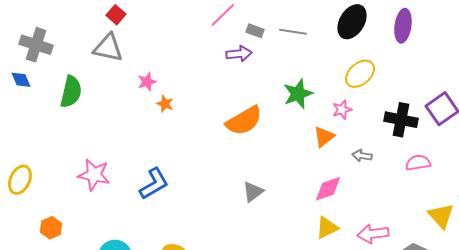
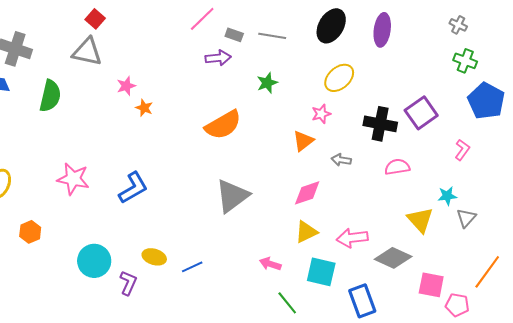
green star: (298, 94) -> (267, 83), moved, size x0.7
gray triangle: (253, 192) -> (232, 196), size x1.6

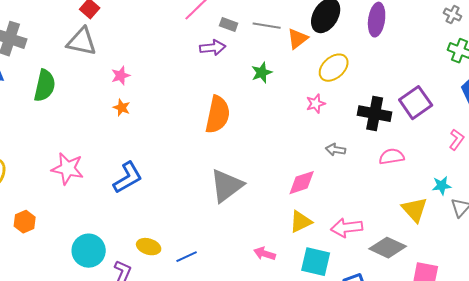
orange star: (144, 108) -> (122, 108), moved
orange semicircle: (223, 125) -> (218, 115), turned -48
orange triangle: (303, 141) -> (298, 39), moved

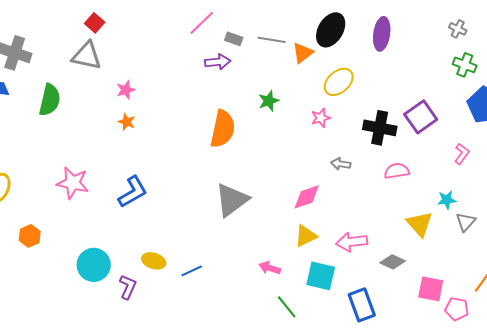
green star: (262, 73) -> (269, 101), moved
gray diamond: (388, 248) -> (393, 262), size x0.7

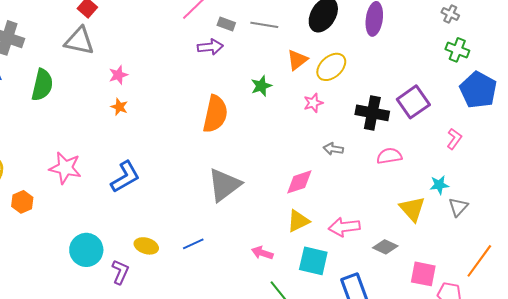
orange triangle: (303, 53) -> (297, 60), moved
orange hexagon: (30, 236) -> (22, 202), moved
blue line: (192, 271) -> (193, 244), moved

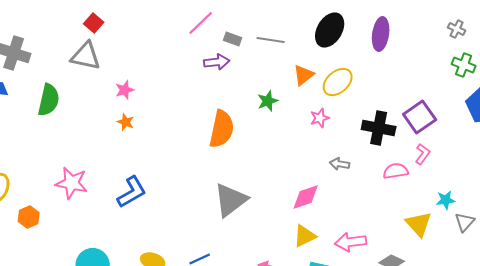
pink L-shape: (454, 139) -> (423, 154), moved

